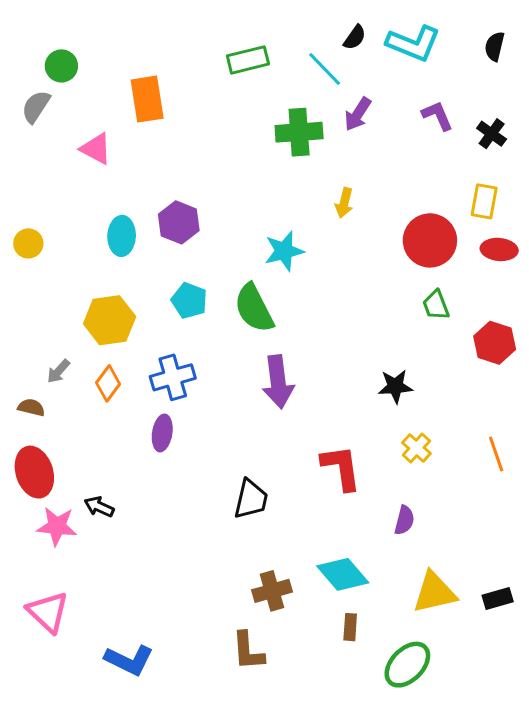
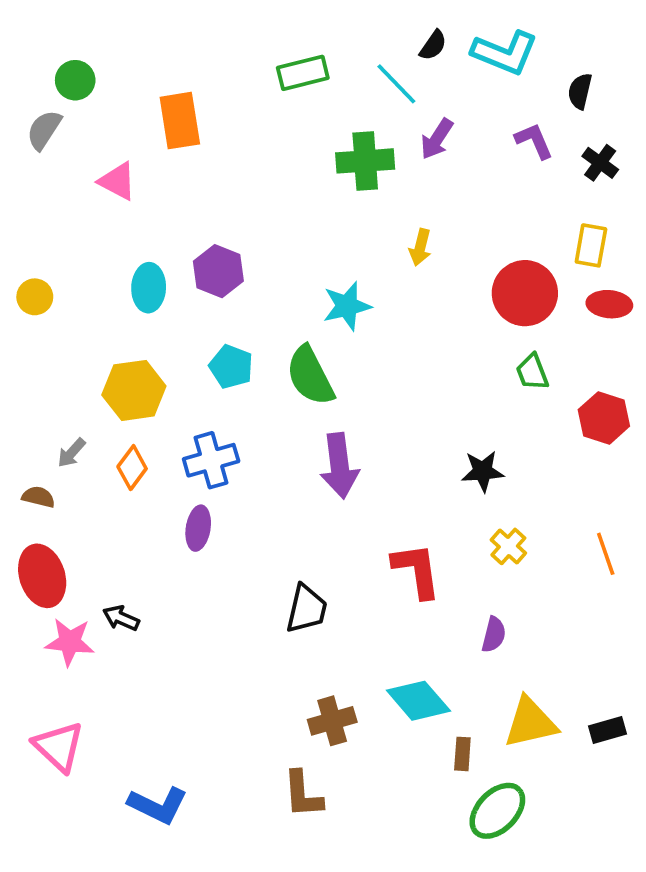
black semicircle: (495, 46) -> (580, 91), moved
brown rectangle: (350, 627) -> (462, 754), moved

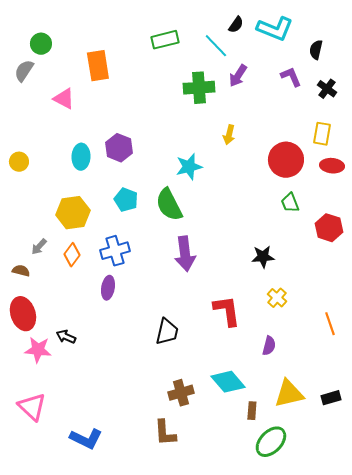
orange line: (606, 554) -> (330, 324), moved

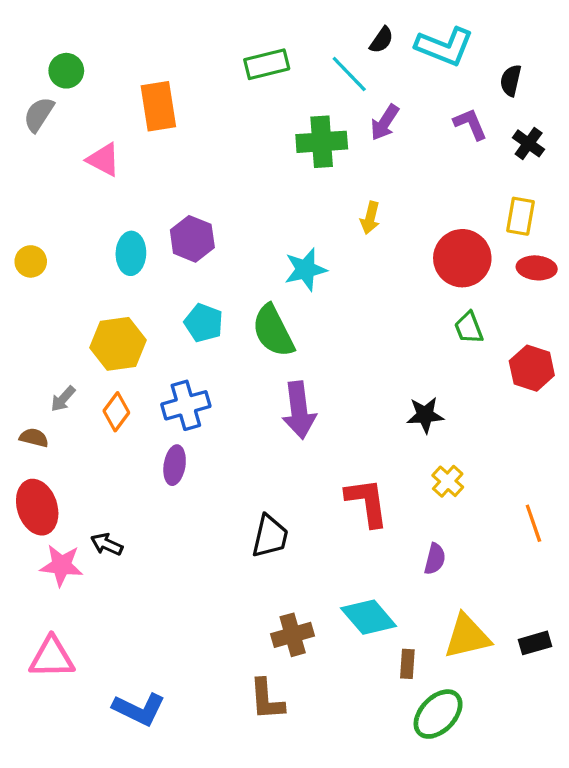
pink triangle: (32, 407) -> (52, 657), turned -44

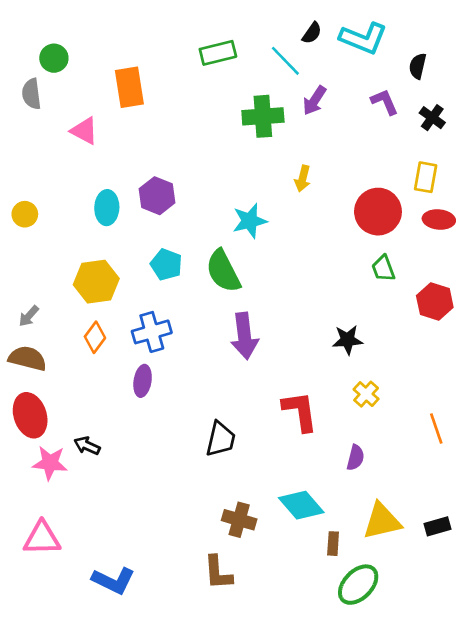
gray semicircle: (39, 114) -> (31, 94), turned -40
gray arrow: (63, 399) -> (29, 316), moved
brown semicircle: (34, 438) -> (27, 358), size x1.6
brown cross: (293, 635) -> (239, 520), turned 32

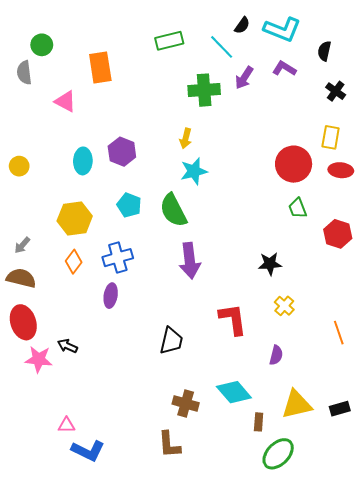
purple L-shape: (385, 102) -> (284, 68), moved, turned -35
yellow arrow: (303, 178) -> (186, 138), moved
pink triangle: (42, 538) -> (66, 425), moved, size x0.6

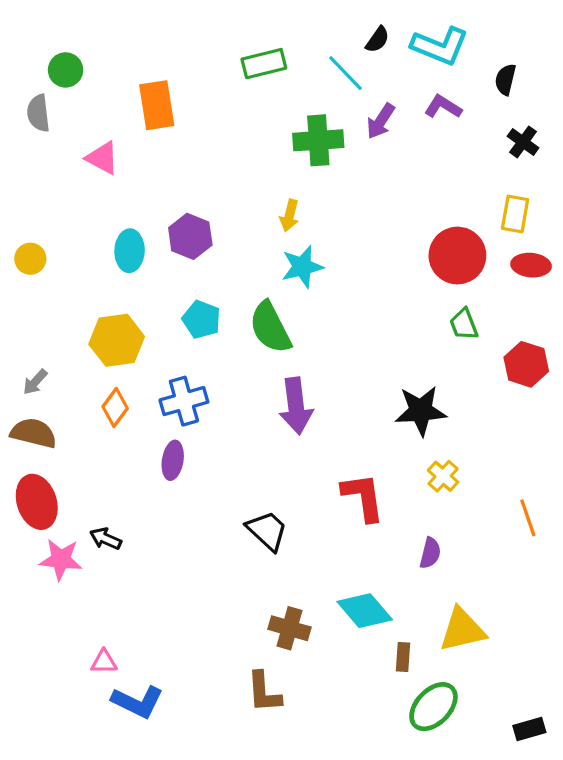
black star: (270, 264) -> (421, 411), size x1.4
black trapezoid: (171, 341) -> (267, 531), turned -60
black rectangle: (340, 409) -> (529, 729), moved

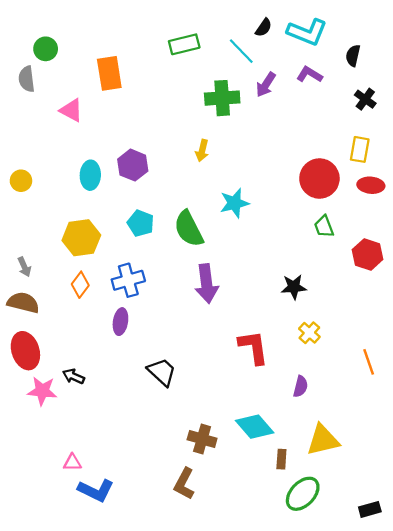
cyan star: (302, 267) -> (234, 203), moved
gray arrow: (35, 382) -> (24, 267), turned -66
black star: (421, 411) -> (294, 287), size x0.7
black trapezoid: (267, 531) -> (162, 372), moved
brown L-shape: (264, 692) -> (184, 484), turned 32

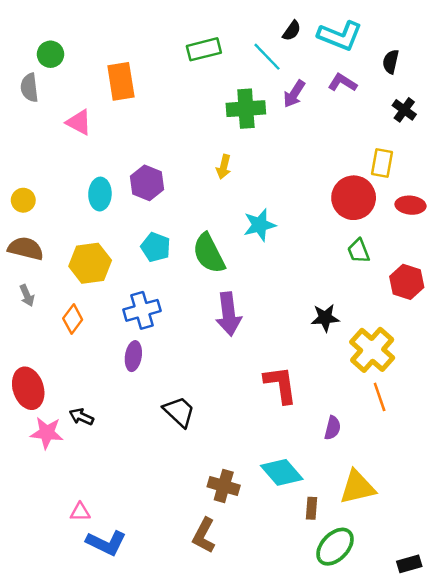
yellow rectangle: (360, 149) -> (382, 163), moved
orange diamond: (80, 285) -> (73, 319), moved
brown semicircle: (23, 303) -> (26, 248), moved
yellow cross: (309, 333) -> (372, 350), moved, size x1.8
orange line: (369, 362) -> (380, 397), moved

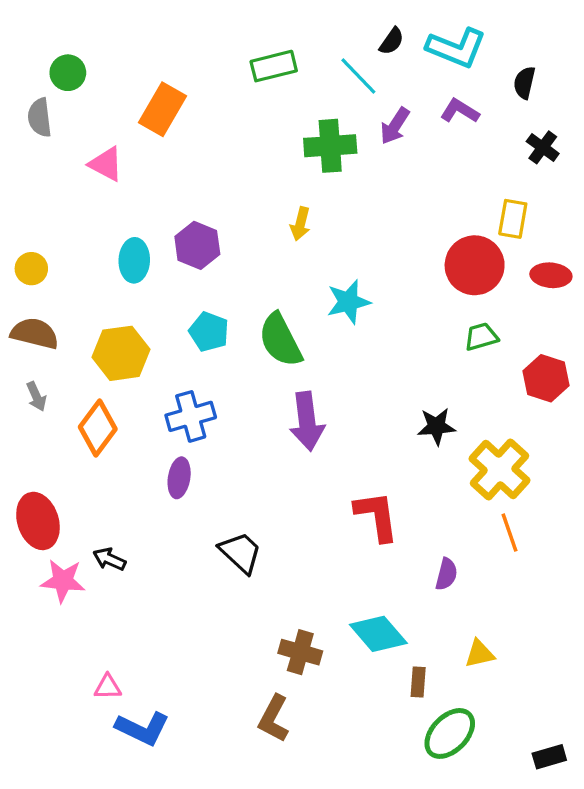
orange rectangle: (121, 81) -> (162, 109), turned 39
green trapezoid: (359, 251) -> (481, 337), turned 95
orange diamond: (73, 319) -> (98, 428), size x1.4
yellow triangle: (357, 487) -> (480, 654), size x0.6

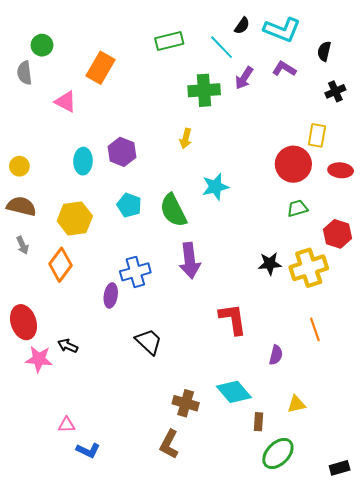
black cross: (543, 147) -> (335, 91), turned 30
blue cross: (191, 416) -> (135, 272), moved
yellow cross: (500, 470) -> (309, 268), moved, turned 30
blue L-shape: (143, 728) -> (88, 450), size x0.7

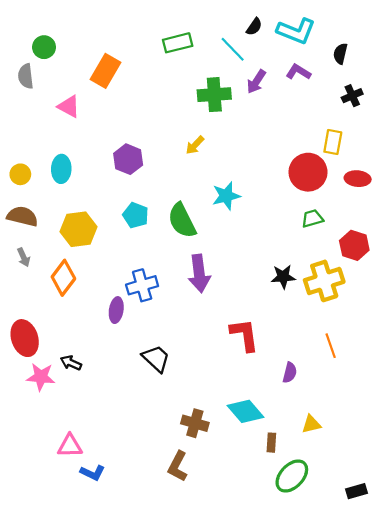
yellow arrow: (186, 139) -> (195, 145), turned 30
cyan ellipse: (83, 161) -> (61, 169), moved
pink triangle: (67, 425) -> (70, 446), size x1.4

